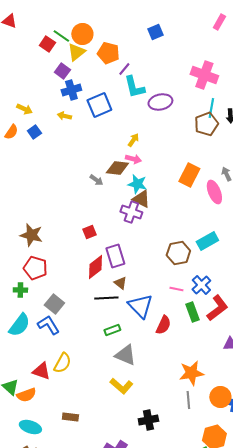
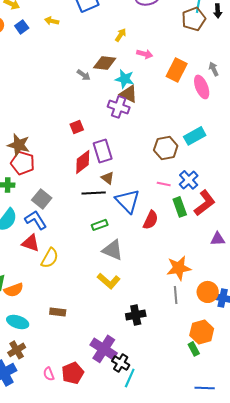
yellow arrow: (64, 116) -> (52, 21), moved
pink arrow: (133, 159) -> (145, 54), moved
brown star: (31, 235) -> (19, 145), moved
red triangle: (41, 371) -> (31, 243), moved

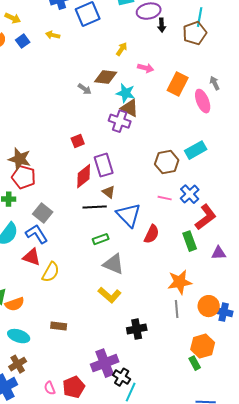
black arrow: (218, 11) -> (162, 25), moved
green rectangle: (180, 207) -> (190, 241), moved
purple cross: (104, 349) -> (105, 363), turned 36

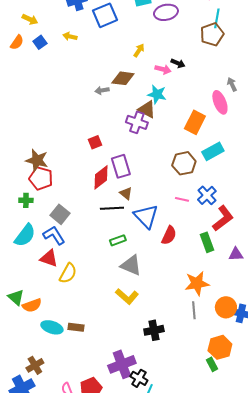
black arrow: (162, 25) -> (178, 63), moved, turned -64
orange rectangle: (178, 84) -> (195, 122), moved
gray arrow: (85, 89) -> (102, 90), turned 136
cyan star: (126, 93) -> (157, 94), moved
cyan ellipse: (19, 336) -> (52, 327), moved

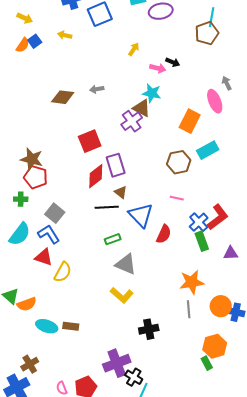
orange semicircle: (17, 42) -> (23, 45), moved
brown diamond: (123, 78) -> (63, 97), moved
purple cross: (137, 122) -> (132, 121), turned 35
red square: (95, 142) -> (90, 141), size x1.6
blue cross: (207, 195) -> (199, 222), moved

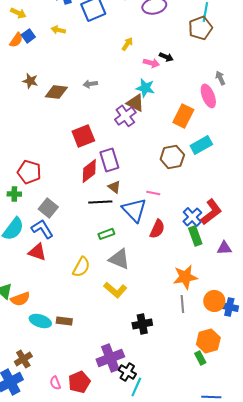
brown star: (32, 159) -> (30, 81), moved, size x0.7
pink line: (177, 198) -> (153, 193), moved
yellow semicircle: (63, 272) -> (81, 267), moved

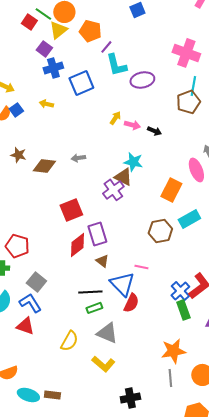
pink arrow: (151, 63) -> (132, 125), moved
black line: (100, 202) -> (90, 292), moved
red semicircle: (157, 229) -> (131, 303), moved

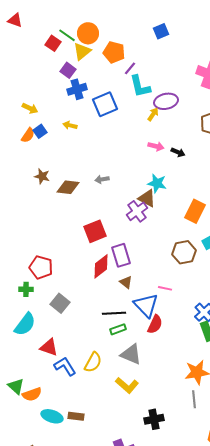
yellow arrow: (115, 118) -> (153, 114), moved
blue L-shape: (30, 303) -> (65, 366), moved

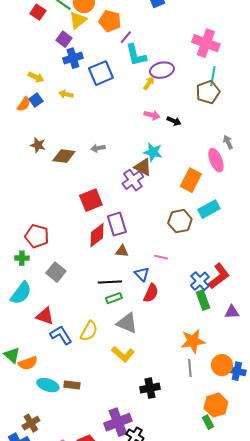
red square: (53, 43) -> (38, 12), moved
yellow arrow: (30, 108) -> (36, 77), moved
brown triangle: (126, 282) -> (122, 251), turned -32
blue triangle: (146, 305) -> (142, 274), size x0.6

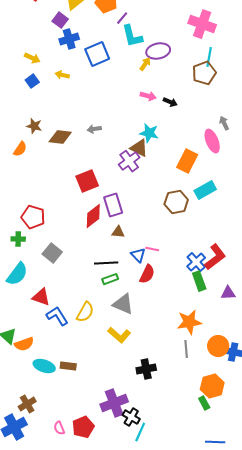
orange semicircle: (24, 104) -> (20, 149), moved
pink line: (161, 257) -> (152, 249), moved

